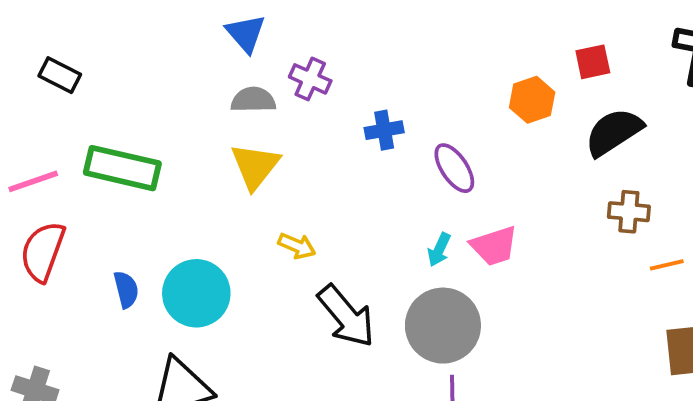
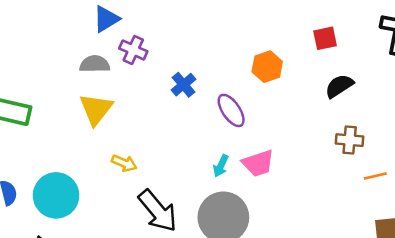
blue triangle: (246, 33) -> (106, 19), moved, turned 40
orange hexagon: (532, 100) -> (267, 67), moved
blue cross: (384, 130) -> (183, 85), turned -30
black semicircle: (614, 132) -> (339, 86), size x0.7

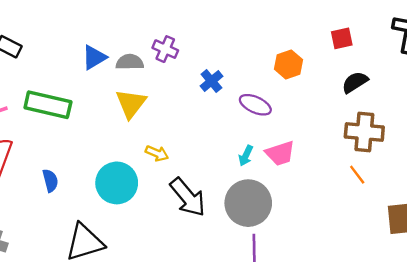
blue triangle: (106, 19) -> (94, 57), moved
purple ellipse: (231, 110) -> (255, 105), turned -32
brown cross: (350, 140) -> (364, 132), size x1.5
orange line: (375, 176) -> (357, 175), moved, turned 66
cyan circle: (56, 195) -> (117, 183), moved

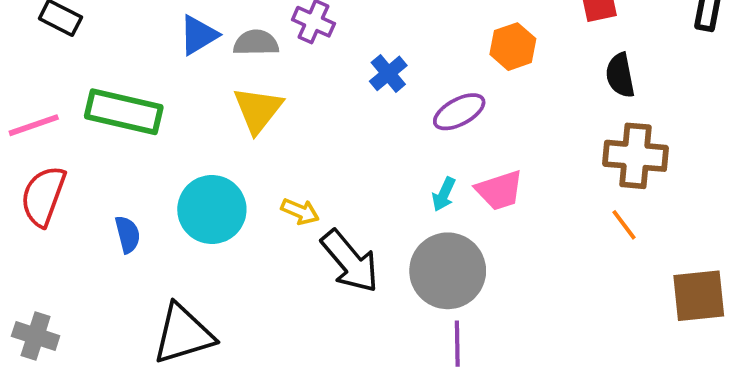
black semicircle: (355, 82) -> (620, 75), turned -68
purple ellipse: (255, 105) -> (459, 112), turned -52
yellow arrow: (157, 153) -> (300, 211), moved
cyan circle: (117, 183) -> (212, 210), moved

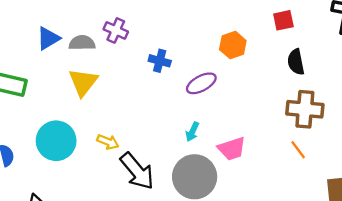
blue cross: (388, 73) -> (160, 61), turned -35
pink trapezoid: (499, 190) -> (232, 149), moved

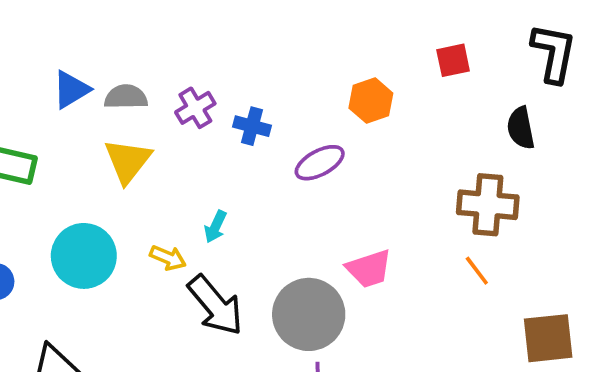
purple cross: (116, 30) -> (195, 108), moved, turned 35
black semicircle: (296, 62) -> (521, 128), moved
cyan arrow: (192, 132) -> (215, 227), moved

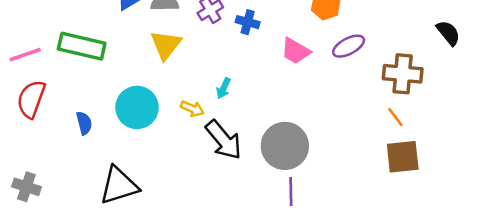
black semicircle: (521, 128) -> (448, 33), moved, turned 152
purple ellipse: (320, 163) -> (349, 46), moved
pink trapezoid: (369, 269) -> (296, 51), moved, turned 48
brown square: (548, 338) -> (403, 157), moved

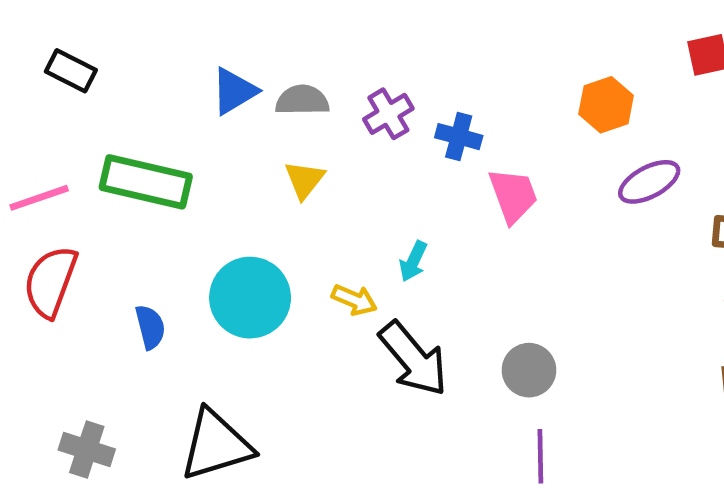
yellow triangle: (166, 45) -> (304, 180), size x0.7
pink trapezoid: (296, 51) -> (513, 196), moved, turned -140
gray circle: (285, 146) -> (529, 370), size x0.6
gray cross: (26, 187) -> (87, 449), moved

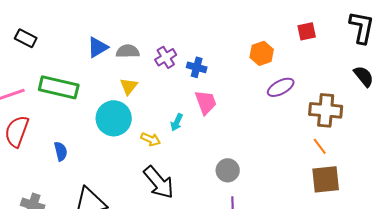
pink trapezoid: (513, 196) -> (206, 102), moved
cyan circle: (250, 298) -> (114, 118), moved
black arrow: (413, 359) -> (159, 182), moved

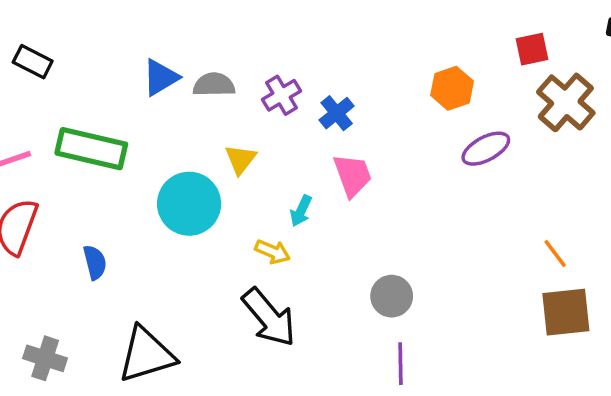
blue cross: (197, 67) -> (337, 113), turned 36
yellow triangle: (129, 86) -> (241, 159), moved
brown cross: (326, 110) -> (566, 102), moved, turned 36
yellow arrow: (151, 139) -> (273, 252), moved

